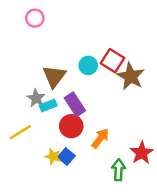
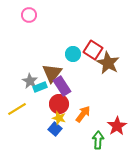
brown triangle: (54, 76) -> (52, 73), moved
yellow star: (53, 156) -> (59, 118), moved

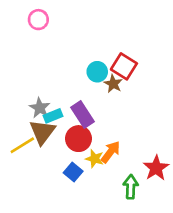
brown star: (108, 63) -> (113, 84), moved, size x0.6
brown triangle: (52, 73) -> (42, 132), moved
yellow star: (59, 118) -> (95, 159), moved

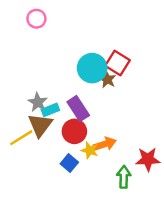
cyan circle: (97, 72) -> (92, 68), size x1.5
orange arrow: (111, 152) -> (105, 144), turned 35
red star: (156, 168) -> (148, 159), turned 30

